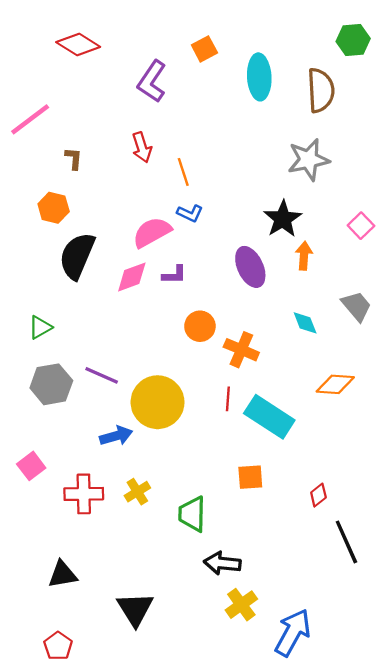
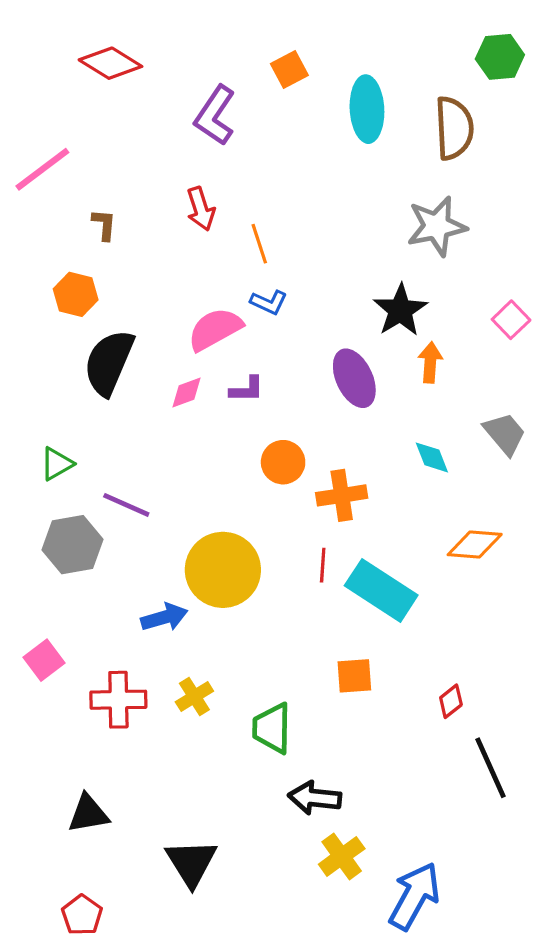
pink diamond: (132, 277) -> (186, 393), size x0.7
orange cross: (241, 350) -> (342, 495), turned -32
purple line: (102, 375) -> (126, 505), moved

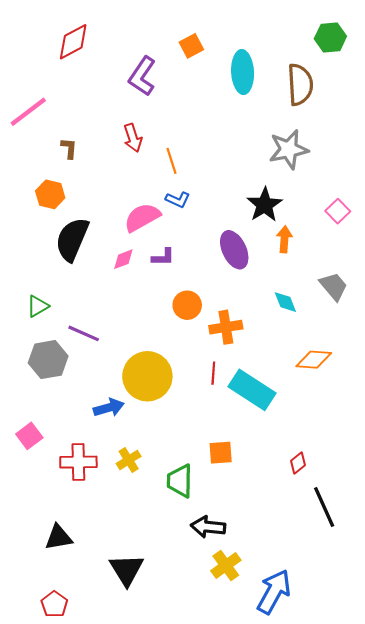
red diamond: (110, 63) -> (73, 42), turned -60
orange square: (354, 676) -> (221, 453), moved

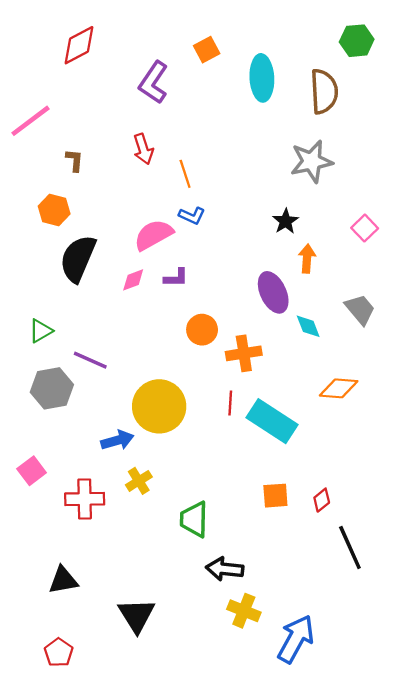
black star: (265, 205) -> (286, 221), size x0.7
purple ellipse: (234, 250) -> (273, 292), moved
orange square: (221, 453) -> (275, 496), moved
yellow cross: (129, 460) -> (139, 481), moved
yellow cross: (226, 566) -> (244, 611), turned -32

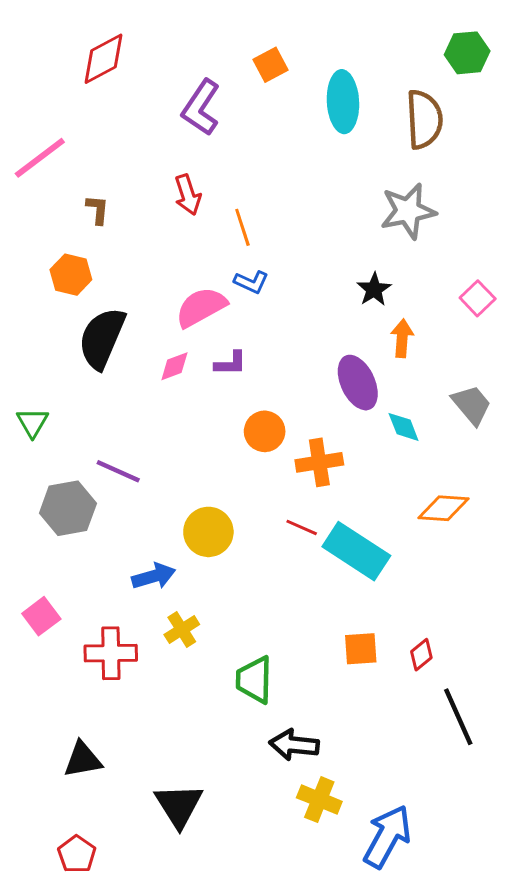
green triangle: (41, 331) -> (32, 422), moved, turned -30
red line: (230, 403) -> (302, 527), turned -70
yellow circle: (159, 406) -> (208, 532), size x0.7

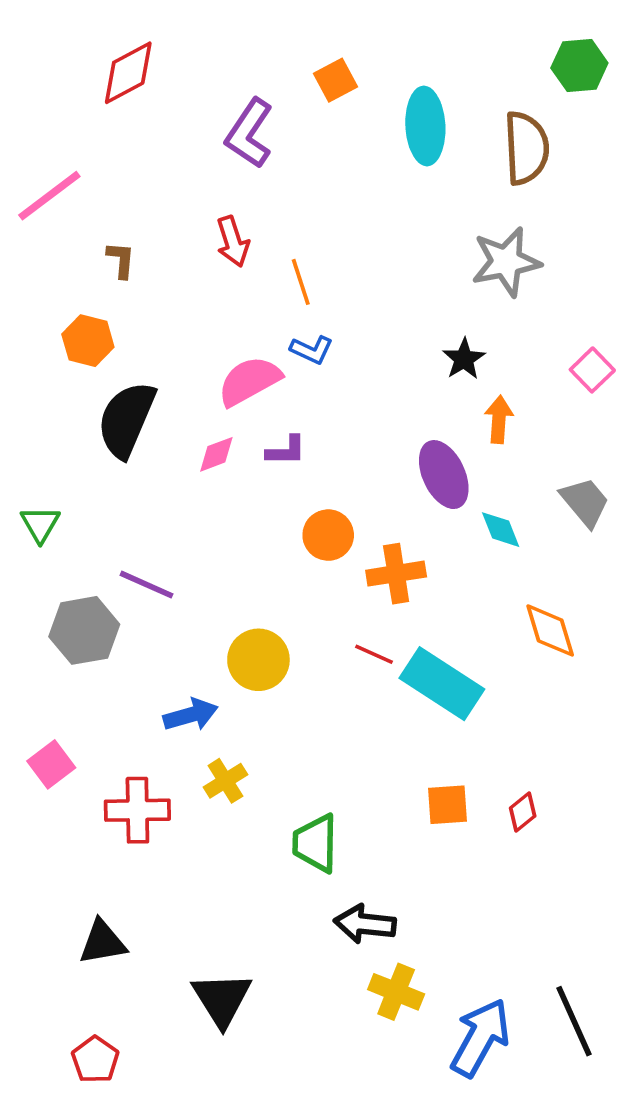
orange diamond: (444, 508) -> (550, 630), turned 69
black line: (458, 717) -> (574, 1021), moved

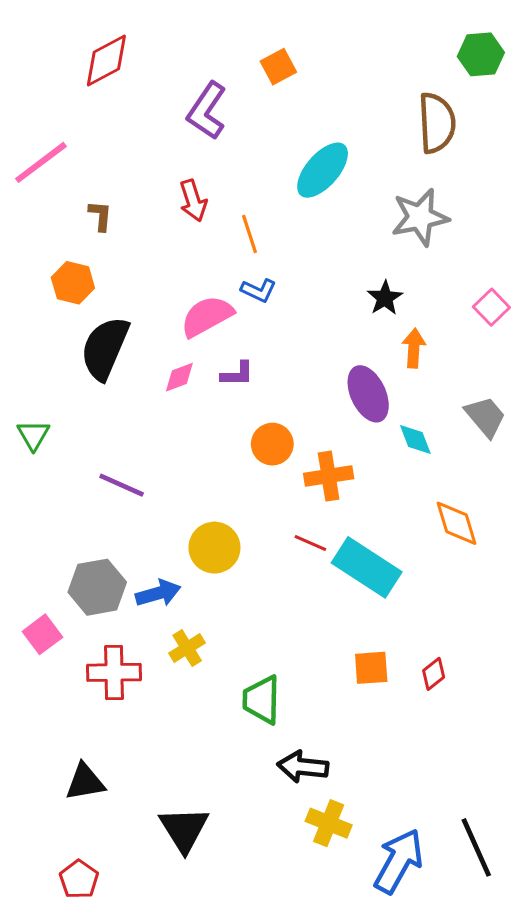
cyan ellipse: (425, 126) -> (323, 170), moved, turned 44
gray hexagon: (84, 630) -> (97, 587), moved

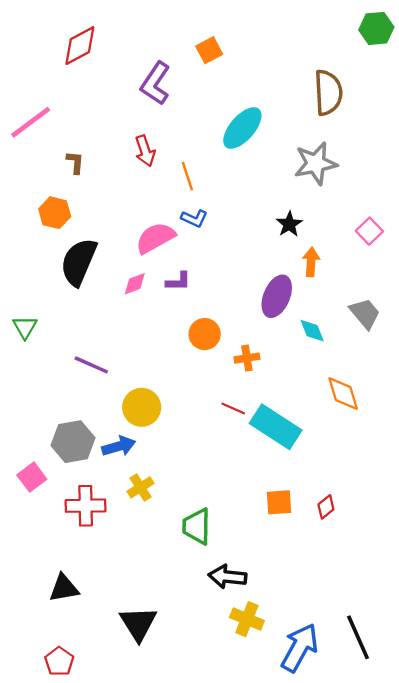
green hexagon: (481, 54) -> (376, 28), moved
purple ellipse: (368, 394) -> (277, 296), turned 48
orange cross: (329, 476) -> (247, 358), size x0.7
yellow circle: (214, 548) -> (142, 407), moved

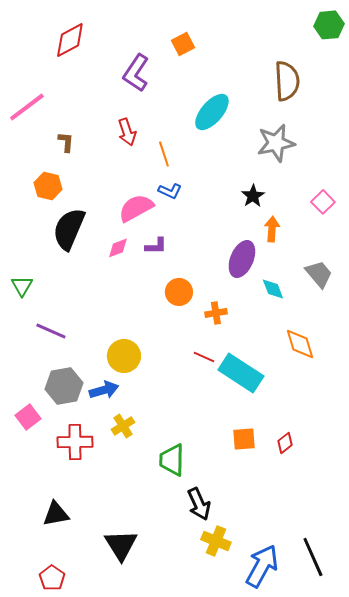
purple line: (91, 365) -> (51, 331), moved
black arrow: (227, 577) -> (199, 504), turned -120

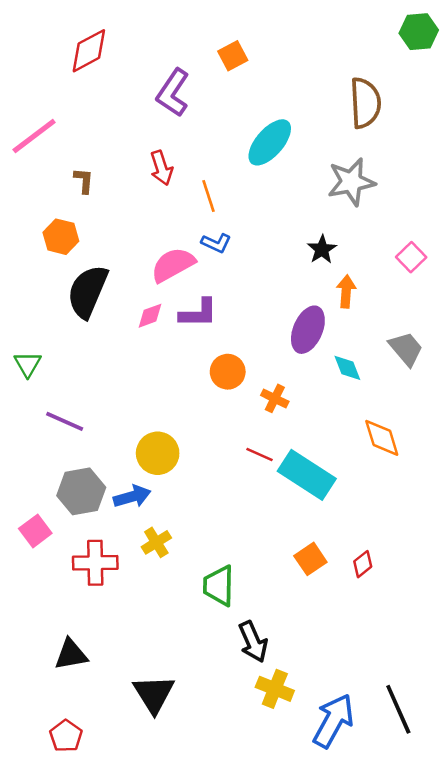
purple L-shape: (156, 246) -> (198, 313), size x1.4
orange cross: (216, 313) -> (275, 398), turned 35
orange square: (244, 439) -> (310, 559), turned -30

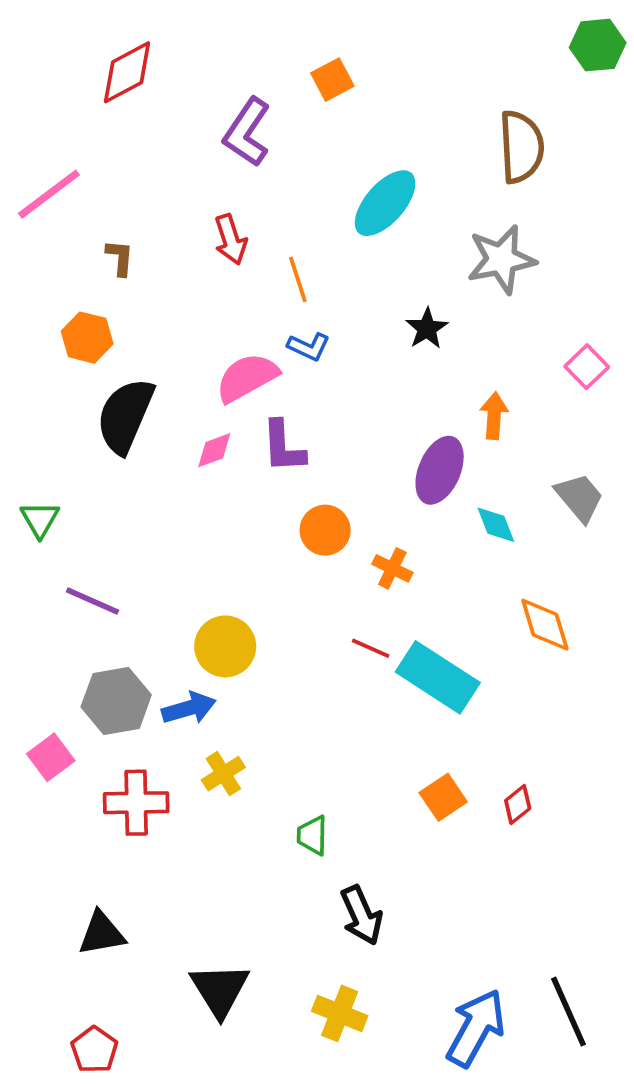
black star: (322, 249) -> (427, 328), moved
purple L-shape: (198, 313) -> (283, 447), turned 87
green trapezoid: (219, 586) -> (312, 835), size x0.7
yellow cross: (275, 689) -> (340, 1013), moved

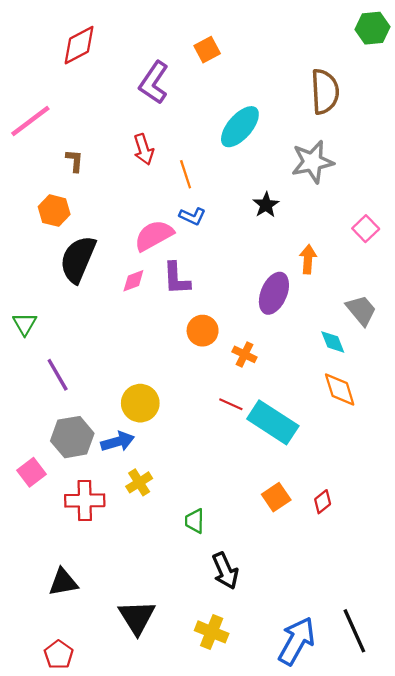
cyan diamond: (496, 525) -> (333, 342), moved
purple line: (93, 601) -> (58, 375), turned 36

